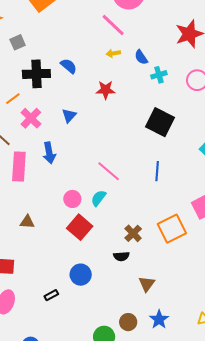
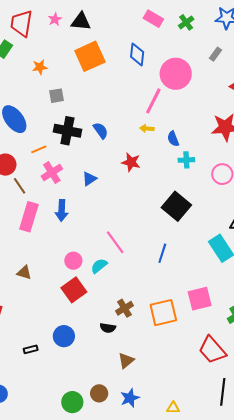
pink line: (113, 25) -> (153, 101), turned 60

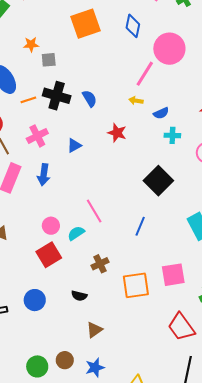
orange star: (40, 67) -> (31, 45), moved
blue semicircle: (173, 139) -> (161, 113), turned -98
orange line: (39, 149) -> (28, 100), moved
brown cross: (124, 308) -> (100, 264), moved

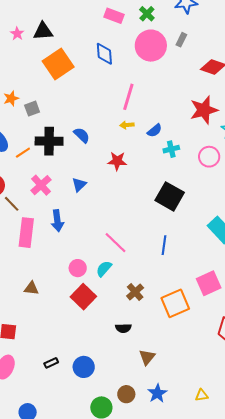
pink circle: (169, 49) -> (151, 46), moved
blue circle: (35, 300) -> (84, 367), moved

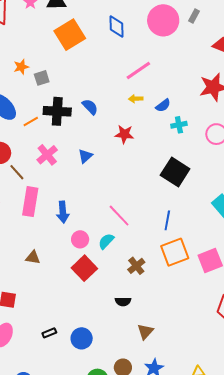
pink line: (128, 97) -> (138, 71), turned 36
blue arrow: (57, 221) -> (63, 212), moved
orange square: (175, 303) -> (175, 252), moved

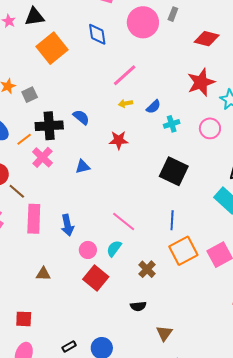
pink cross: (47, 155) -> (42, 157), moved
blue triangle: (85, 156) -> (83, 167), turned 35

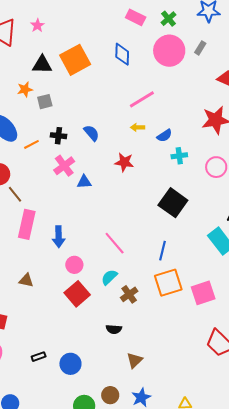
black triangle: (34, 17) -> (42, 65), moved
black cross: (49, 126) -> (58, 136), size x0.6
pink cross: (42, 157) -> (64, 166), moved
cyan semicircle: (114, 249) -> (109, 277), moved

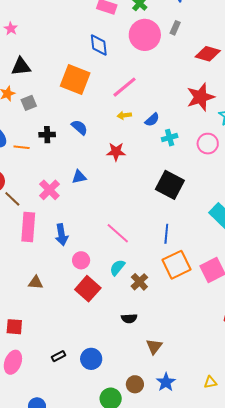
orange square: (75, 60) -> (75, 80), moved, turned -32
orange line: (31, 144) -> (22, 147), turned 42
pink cross: (64, 166) -> (49, 190), moved

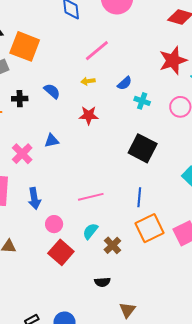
orange square: (75, 80) -> (25, 46), moved
yellow arrow: (124, 115) -> (88, 81), moved
cyan cross: (170, 138) -> (142, 101), turned 35
pink line: (118, 233) -> (91, 197), turned -55

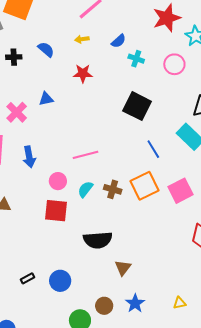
blue line: (139, 197) -> (153, 149), moved, turned -36
pink circle: (54, 224) -> (58, 181), moved
brown cross: (112, 245) -> (113, 189), moved, turned -30
red square: (61, 252) -> (56, 211), turned -35
black semicircle: (102, 282) -> (98, 240), size x1.8

